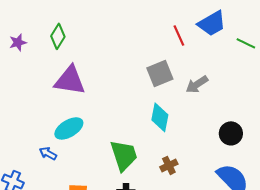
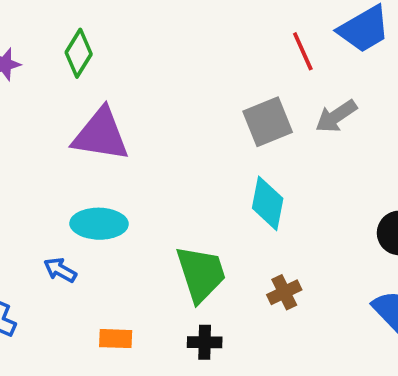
gray arrow: (197, 84) -> (336, 116), moved
cyan ellipse: (69, 128) -> (99, 224), turned 32

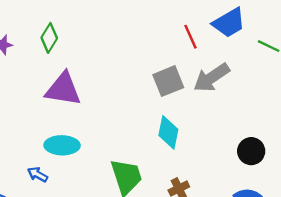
gray arrow: (336, 116) -> (211, 78), size x1.4

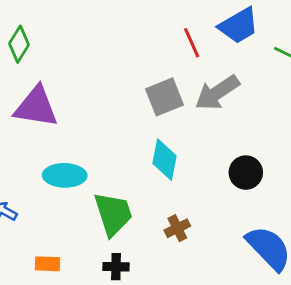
cyan ellipse: (62, 145) -> (65, 175), moved
black circle: (251, 151) -> (246, 173), moved

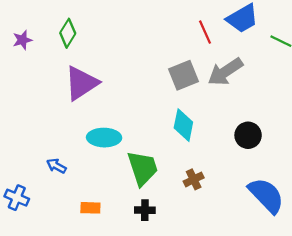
purple triangle: (36, 107) -> (81, 83), turned -42

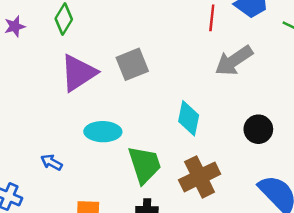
red line: (205, 32) -> (212, 18), turned 30
gray square: (183, 75) -> (132, 64), moved
brown cross: (194, 179) -> (200, 177), size x1.8

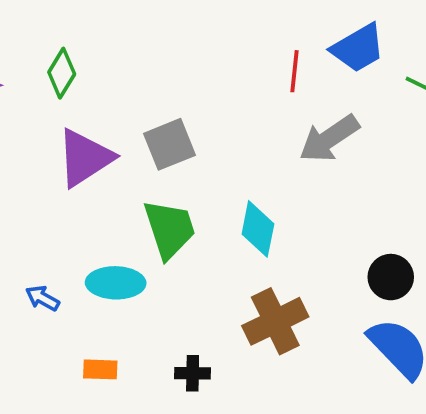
black circle: (258, 129) -> (391, 277), moved
cyan ellipse: (103, 132) -> (116, 283), moved
green trapezoid: (144, 165) -> (169, 229), moved

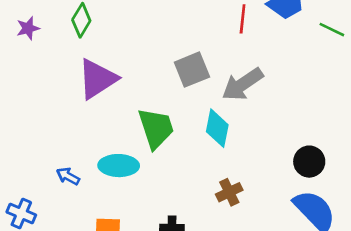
gray arrow: (329, 139) -> (243, 84), moved
gray square: (169, 144) -> (192, 70), moved
brown cross: (275, 321) -> (229, 192), size x0.6

